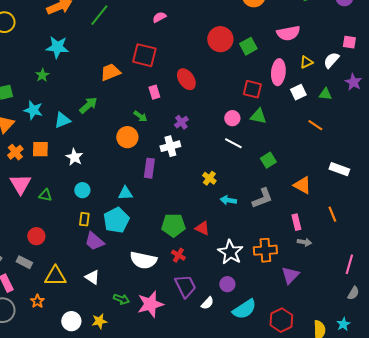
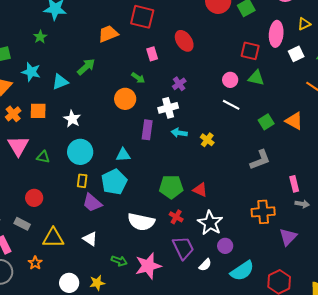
orange triangle: (302, 185) -> (294, 121), moved
cyan circle: (82, 190) -> (80, 152), size x1.6
cyan arrow: (228, 200) -> (179, 133), moved
white star: (230, 252) -> (210, 223), moved

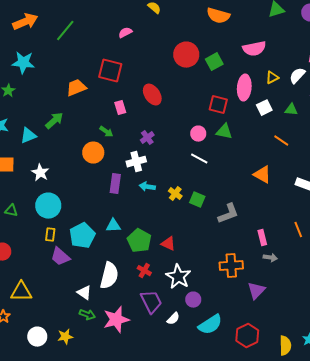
green square: (266, 122) -> (197, 200), moved, turned -35
cyan triangle: (123, 155) -> (113, 226), moved
green pentagon: (171, 187) -> (139, 241), turned 30
white semicircle: (141, 222) -> (109, 276), turned -88
white triangle: (90, 239) -> (84, 293), moved

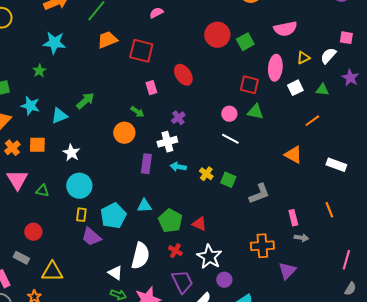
orange trapezoid: (76, 88) -> (107, 40), moved
orange line: (281, 141) -> (312, 121), turned -70

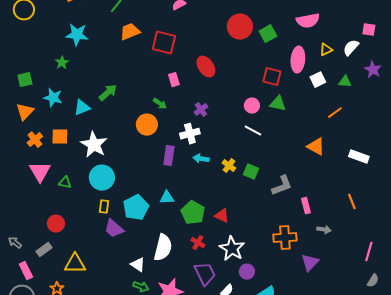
white star: (71, 153) -> (94, 145), size x1.5
pink rectangle: (293, 218) -> (306, 206), moved
gray rectangle: (21, 258) -> (44, 250), turned -63

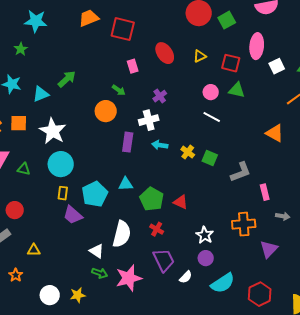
yellow triangle: (326, 50) -> (200, 56), moved
white star: (232, 249) -> (205, 235), moved, size x0.7
yellow triangle: (75, 264) -> (34, 250), size x0.6

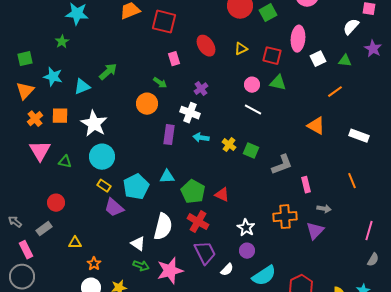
white cross: (149, 120) -> (190, 113), turned 36
yellow rectangle: (63, 193) -> (104, 186), turned -64
red cross: (157, 229) -> (198, 222), size x1.5
purple triangle: (269, 249) -> (315, 231), moved
orange star: (16, 275) -> (94, 264), moved

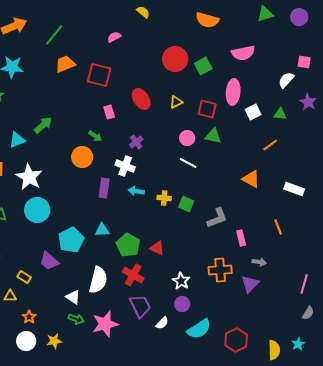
yellow cross: (229, 145) -> (164, 198), turned -32
orange line: (352, 181) -> (278, 227), moved
yellow rectangle: (104, 186) -> (24, 277), moved

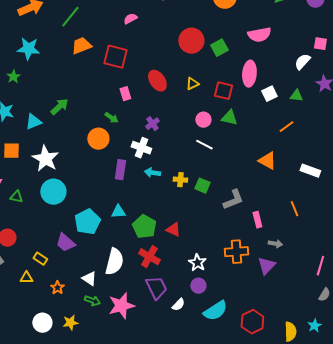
orange star: (29, 317) -> (57, 288), moved

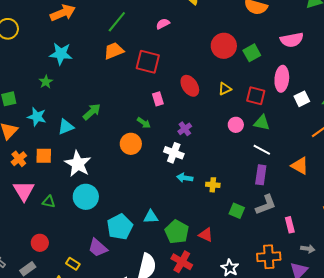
green line: (70, 17) -> (117, 22), moved
white line: (204, 145) -> (262, 150), moved
purple rectangle: (120, 170) -> (261, 175), moved
green square: (202, 186) -> (237, 211), moved

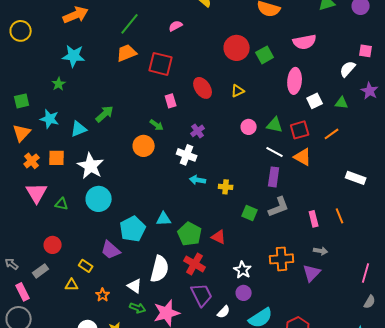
red square: (256, 96) -> (300, 130), moved, turned -30
orange triangle: (300, 166) -> (303, 157), moved
pink rectangle: (290, 225) -> (314, 219), moved

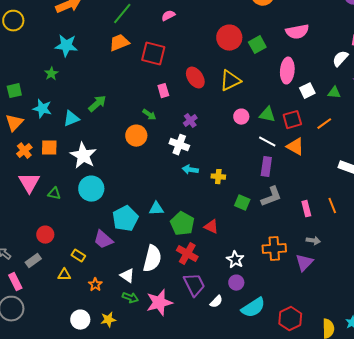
yellow triangle: (238, 91) -> (230, 81), size x1.6

